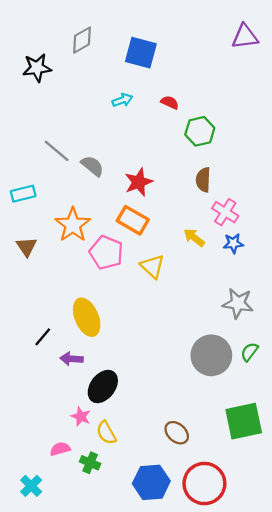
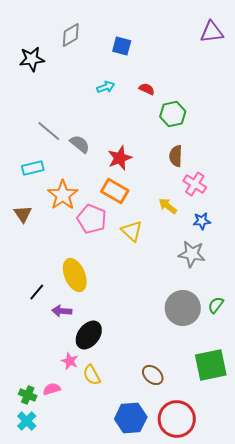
blue square: (141, 53) -> (122, 46), size x0.7
cyan rectangle: (23, 194) -> (33, 168), moved
blue star: (233, 243) -> (202, 221), moved
gray star: (238, 303) -> (192, 254), moved
green cross: (90, 463) -> (28, 395), moved

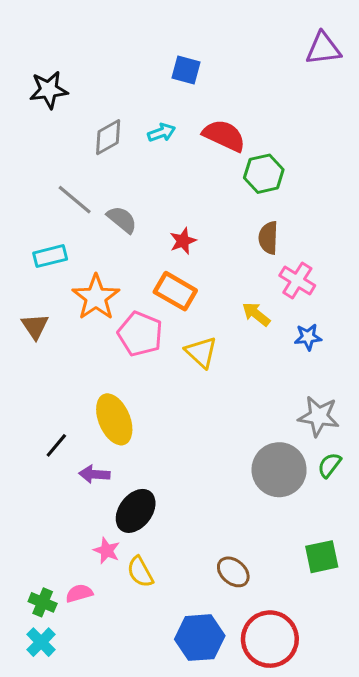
gray diamond: (71, 35) -> (108, 137), moved
red semicircle: (147, 89) -> (224, 136), size x1.8
red star: (120, 158) -> (183, 241), size x0.7
gray star: (192, 254) -> (319, 416), moved
green square: (211, 365) -> (322, 557), size x0.7

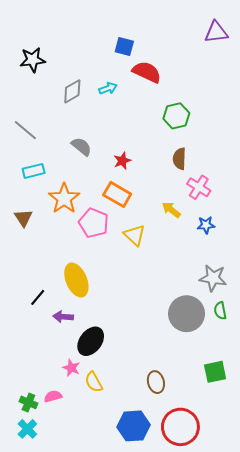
red semicircle: (224, 136) -> (147, 72), moved
gray line: (75, 200) -> (25, 130), moved
green semicircle: (329, 465) -> (220, 311), turned -48
brown ellipse: (233, 572) -> (156, 382), turned 35

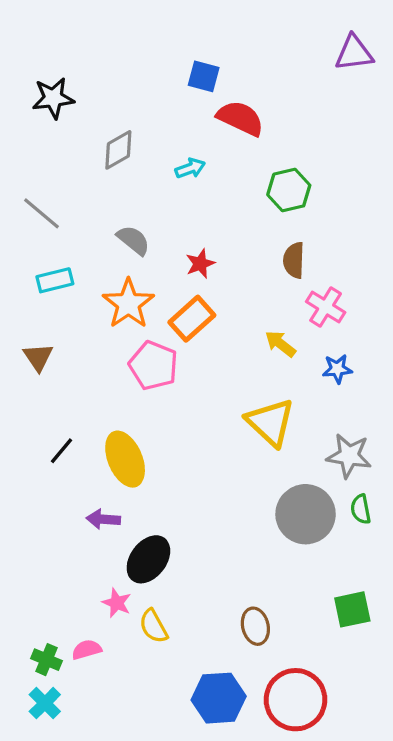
cyan arrow: (108, 88) -> (190, 168), moved
orange rectangle: (117, 194) -> (192, 319), turned -72
orange star: (64, 198) -> (128, 304), moved
yellow triangle: (135, 235) -> (270, 422), moved, size x1.4
black line: (38, 297) -> (62, 451), moved

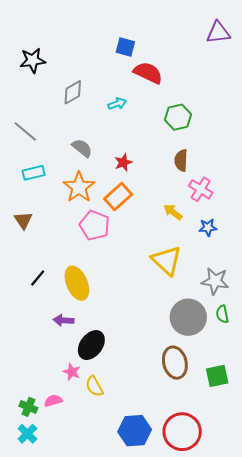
brown ellipse: (255, 626) -> (175, 363), moved, size x1.4

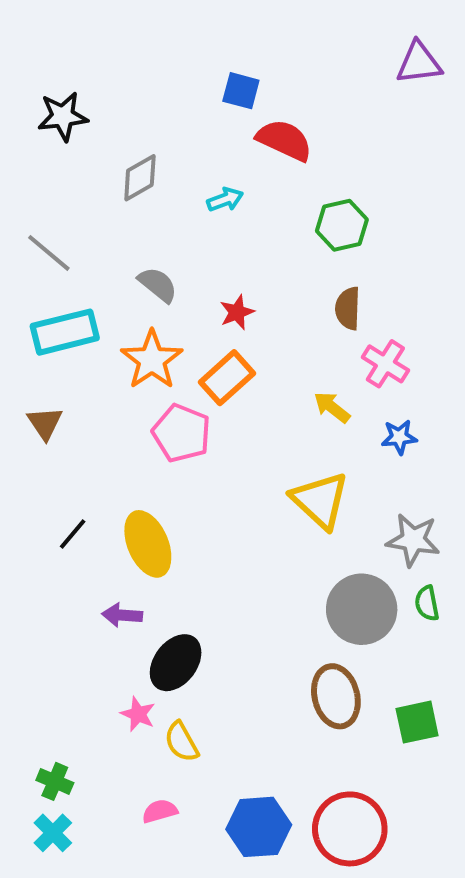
cyan rectangle: (34, 173) -> (65, 332), size x1.5
pink semicircle: (53, 401) -> (160, 811), moved

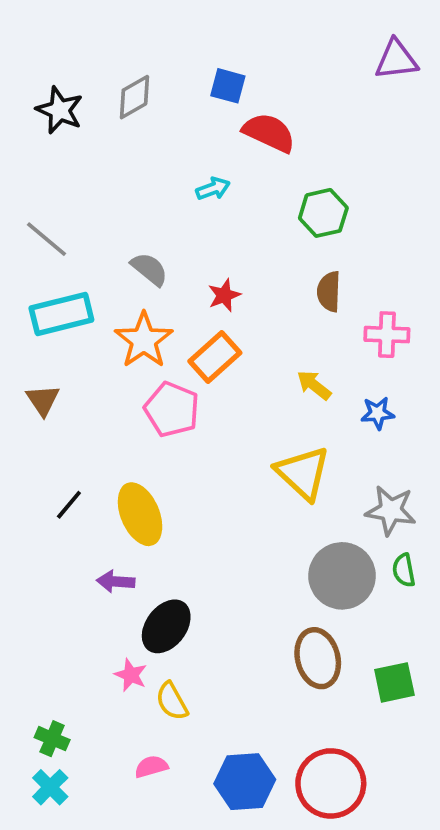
black star: (63, 116) -> (60, 110), turned 30
gray diamond: (140, 178) -> (134, 97), moved
pink cross: (385, 364) -> (387, 335), moved, turned -30

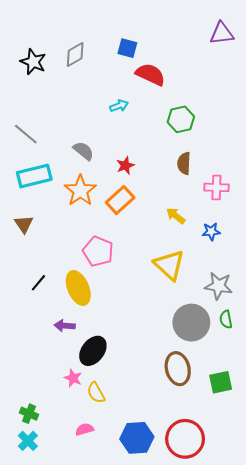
pink pentagon: (172, 409) -> (98, 251), moved

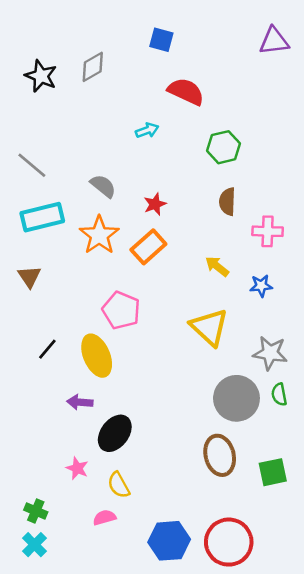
blue square: (127, 48) -> (161, 40), moved
pink star: (73, 378) -> (77, 468), moved
pink semicircle: (85, 429) -> (104, 517), moved

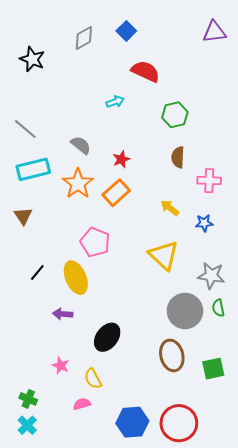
blue square: (161, 40) -> (126, 31), turned 30
gray diamond: (93, 67) -> (84, 38), moved
black ellipse: (115, 433) -> (107, 337), moved

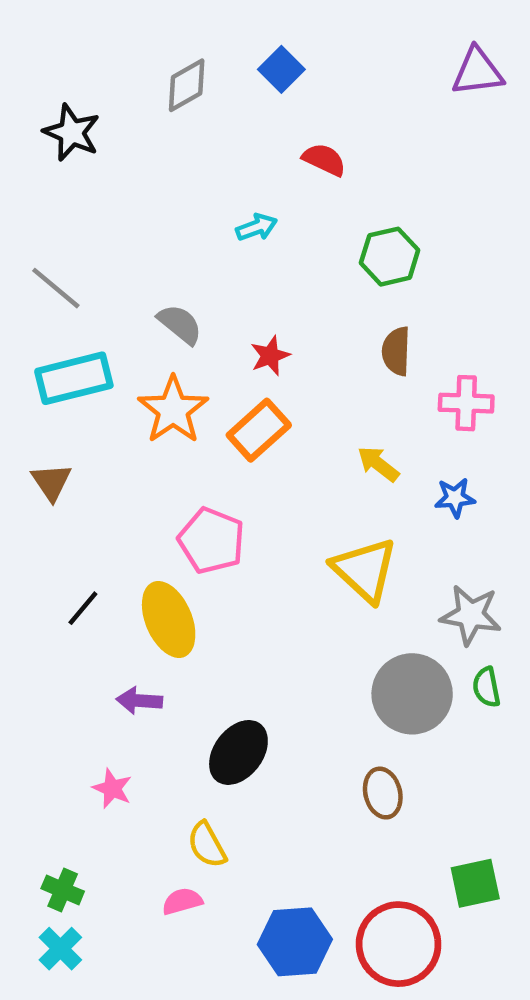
red semicircle: (146, 71) -> (324, 160), size x0.7
brown ellipse: (172, 355) -> (383, 793), size x0.7
pink star: (61, 366) -> (112, 789), moved
green square: (213, 369) -> (475, 883), moved

